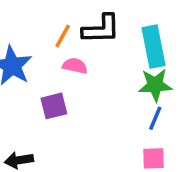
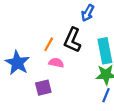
black L-shape: (101, 29) -> (72, 40), turned 115

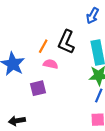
blue arrow: (88, 13) -> (92, 16), moved

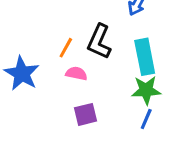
purple square: (38, 88) -> (86, 114), moved

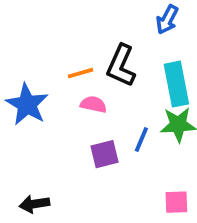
orange line: (66, 48) -> (81, 73), turned 45
blue line: (146, 119) -> (141, 139), moved

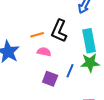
purple square: (104, 154) -> (50, 79), turned 35

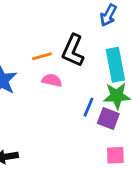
purple square: (50, 79) -> (108, 118), moved

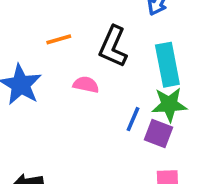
orange line: (42, 56) -> (59, 39), moved

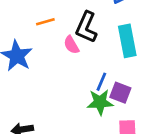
pink semicircle: (86, 85) -> (71, 45), moved, turned -132
green star: (169, 105) -> (100, 102), moved

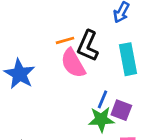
orange line: (45, 22) -> (65, 40), moved
pink semicircle: (71, 45) -> (73, 63), size x1.6

